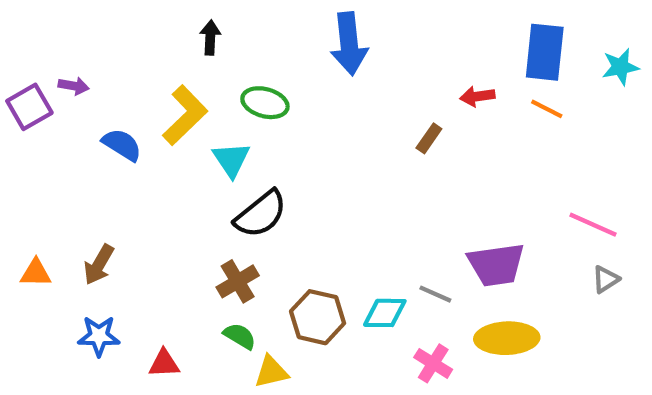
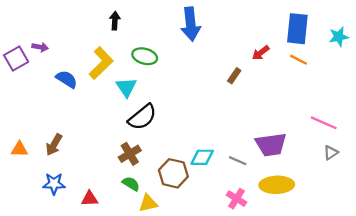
red arrow: (477, 96) -> (261, 53), turned -30
cyan diamond: (385, 313) -> (202, 157), moved

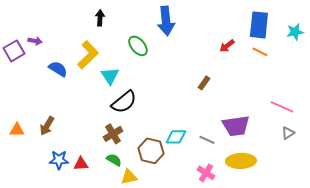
green ellipse: (145, 56) -> (138, 46), moved, turned 35
brown rectangle: (234, 76) -> (204, 83), moved
blue star: (54, 184) -> (59, 160), moved
red triangle: (90, 199) -> (81, 164), moved

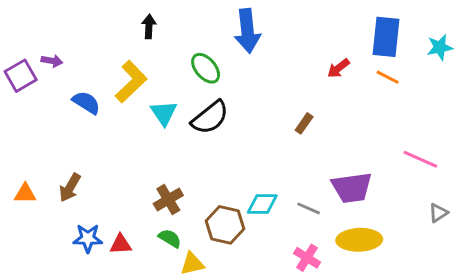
black semicircle: (124, 102) -> (210, 117), moved
gray triangle: (288, 133) -> (438, 213), moved

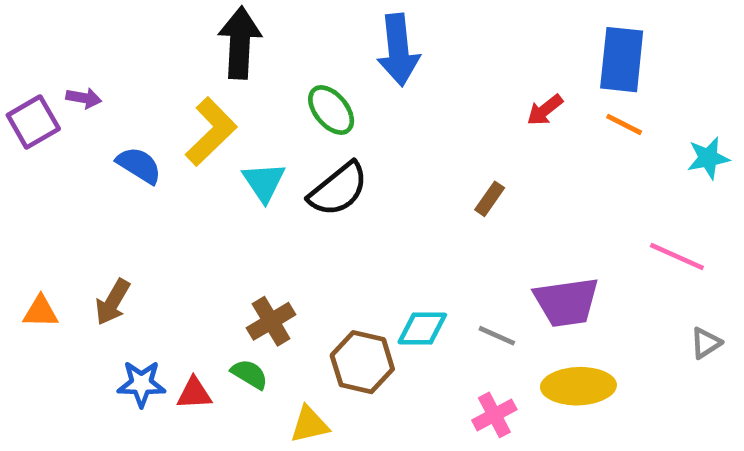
black arrow: (149, 26) -> (240, 43), size x1.8
cyan star: (440, 47) -> (708, 158), moved
green semicircle: (170, 238) -> (249, 374), moved
pink cross: (307, 258) -> (494, 415), turned 30

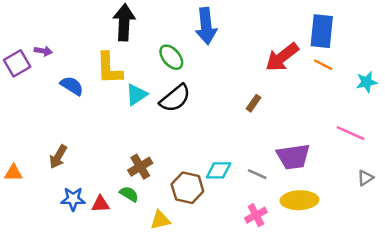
red arrow: (545, 110) -> (282, 57), size x1.8
yellow L-shape: (211, 132) -> (109, 68), turned 132
cyan triangle: (264, 182) -> (136, 94), turned 30
orange triangle: (41, 312) -> (13, 173), moved

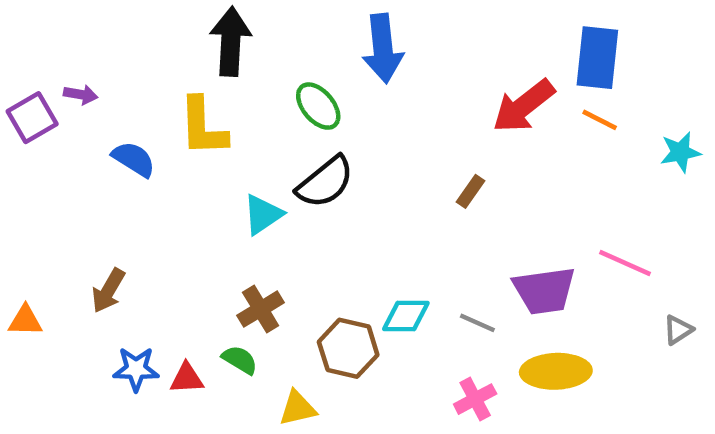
cyan triangle: (136, 94) -> (263, 214), moved
pink line: (350, 133) -> (625, 263), moved

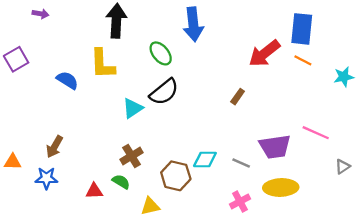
purple arrow: (81, 95) -> (41, 14), moved
blue star: (136, 369) -> (46, 178), moved

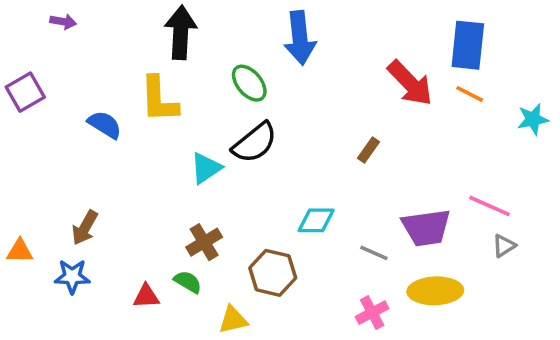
red arrow: (264, 53) -> (410, 83), turned -96
cyan diamond: (205, 160) -> (316, 220), moved
gray triangle: (343, 167) -> (504, 246), moved

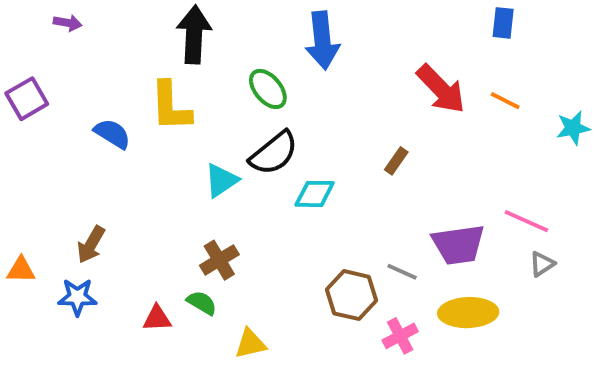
blue rectangle: (468, 45) -> (503, 23), moved, size x0.6
cyan diamond: (316, 220) -> (315, 194), moved
brown hexagon: (273, 273) -> (351, 295), moved

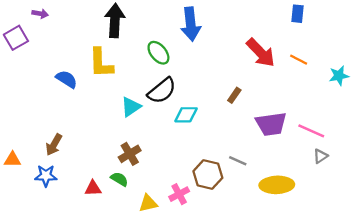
purple square: (27, 99) -> (16, 38), moved
purple trapezoid: (458, 245) -> (271, 124), moved
pink cross: (400, 336) -> (179, 194), moved

